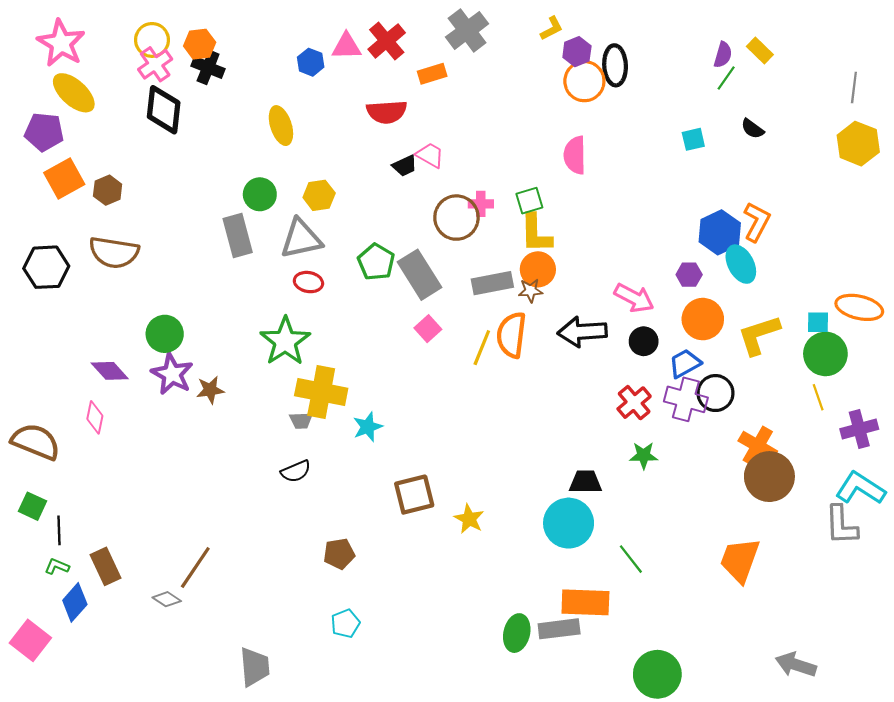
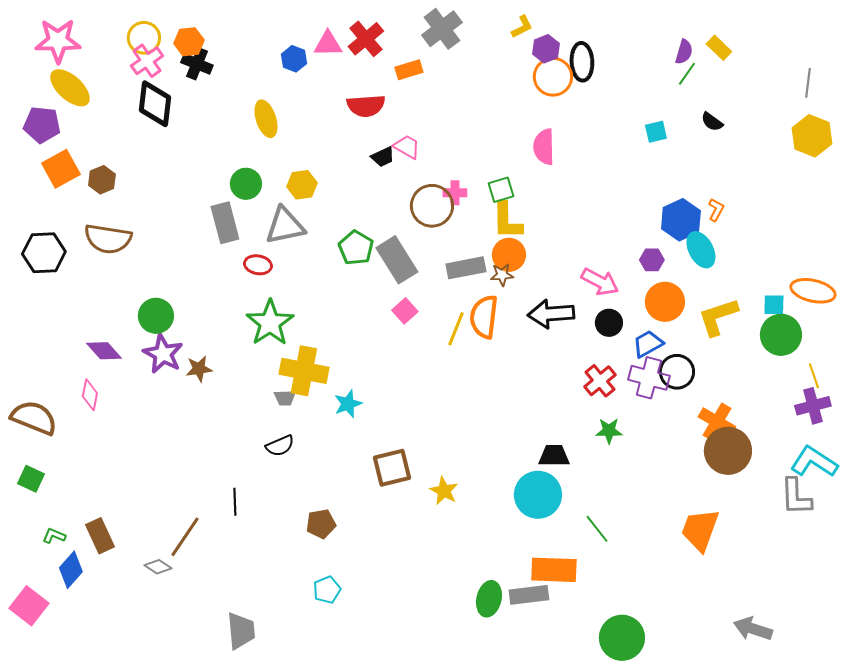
pink star: (61, 43) -> (58, 41), turned -30
orange L-shape: (757, 222) -> (716, 210), size x0.6
red ellipse: (308, 282) -> (258, 265), moved
yellow line: (818, 397) -> (814, 376), moved
black line: (59, 530) -> (235, 502), moved

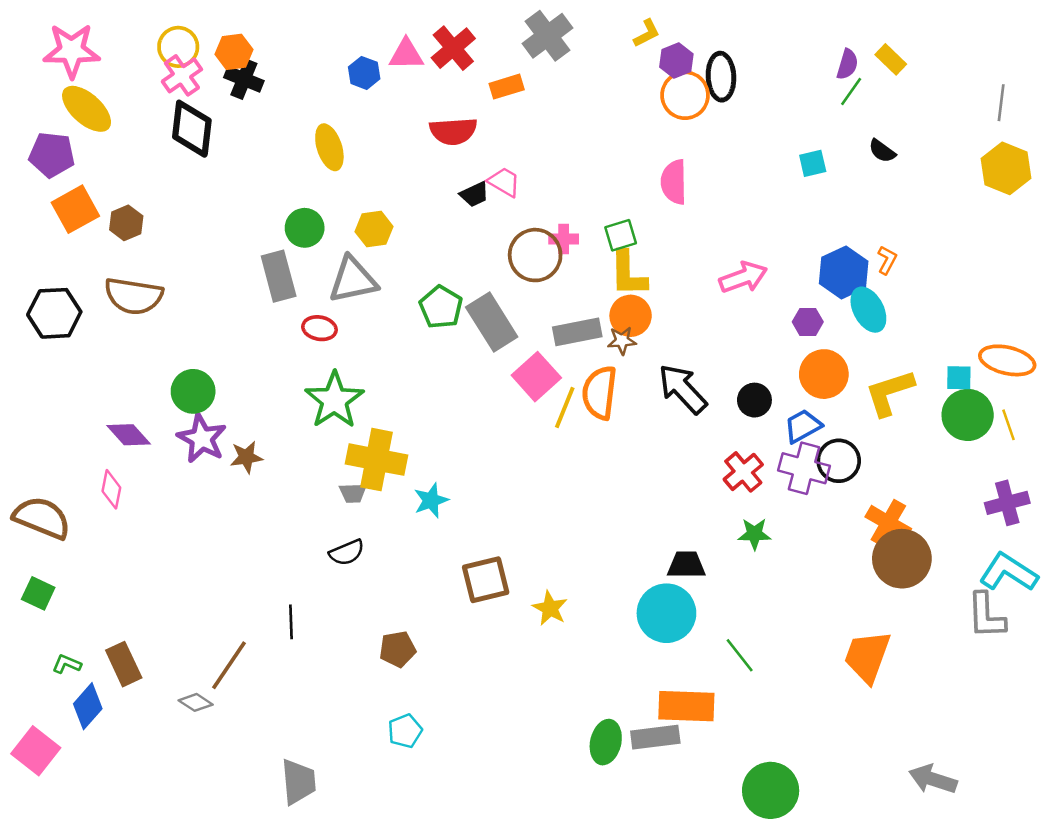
pink arrow: (600, 282) -> (743, 277), moved, turned -48
pink square: (405, 311) -> (536, 377), moved, size x1.5
black arrow: (551, 314) -> (683, 389), turned 51
yellow line: (814, 376) -> (1008, 425), moved

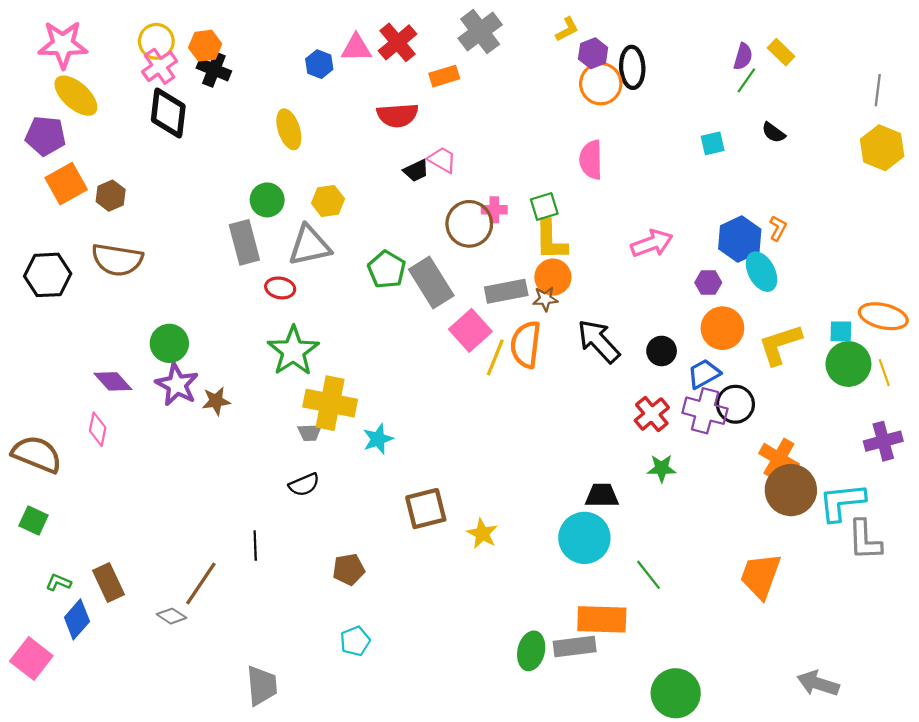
cyan L-shape: (1008, 572) -> (842, 502), moved, turned -39

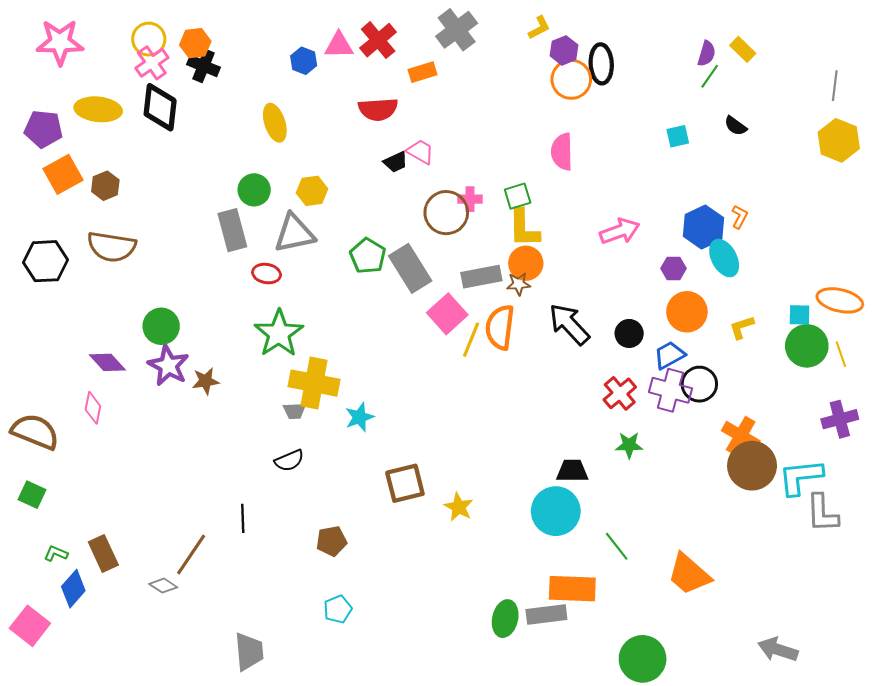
yellow ellipse: (76, 96) -> (98, 109), moved, turned -36
yellow L-shape: (780, 344) -> (742, 327), size x0.6
orange trapezoid: (760, 576) -> (689, 574), moved, turned -69

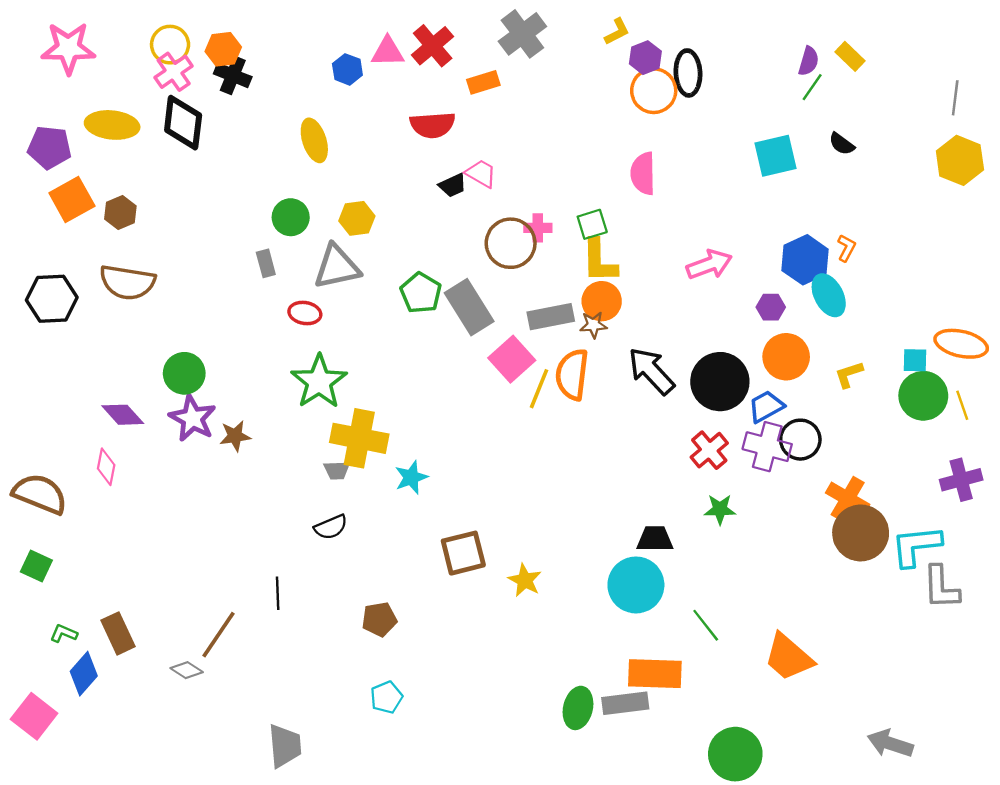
cyan square: (678, 136) -> (775, 156), size x1.6
gray rectangle: (232, 230) -> (266, 263), size x0.6
black circle: (629, 333) -> (720, 382), size x1.8

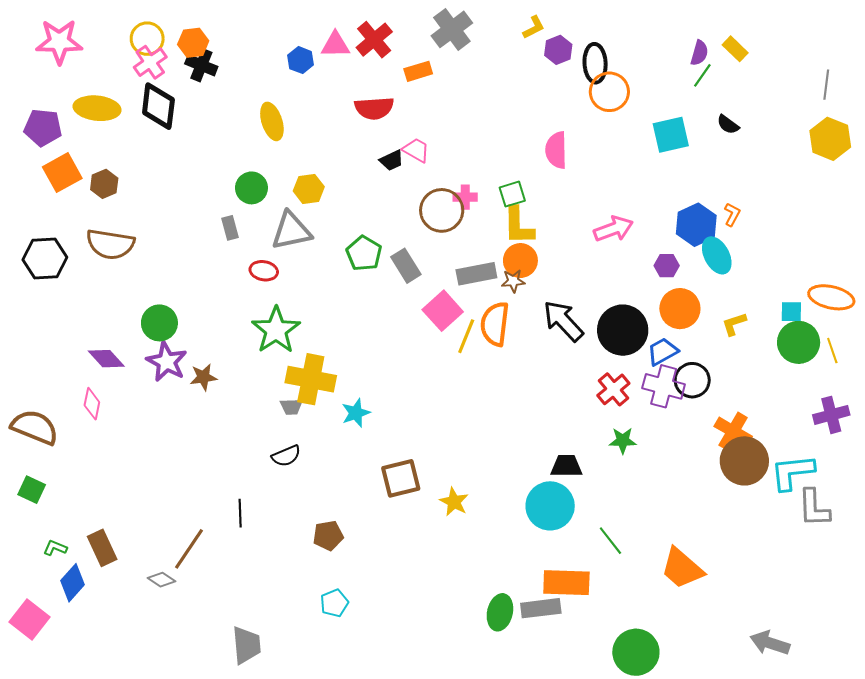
orange circle: (654, 91) -> (609, 92), moved
gray rectangle: (469, 307) -> (406, 266), size x0.7

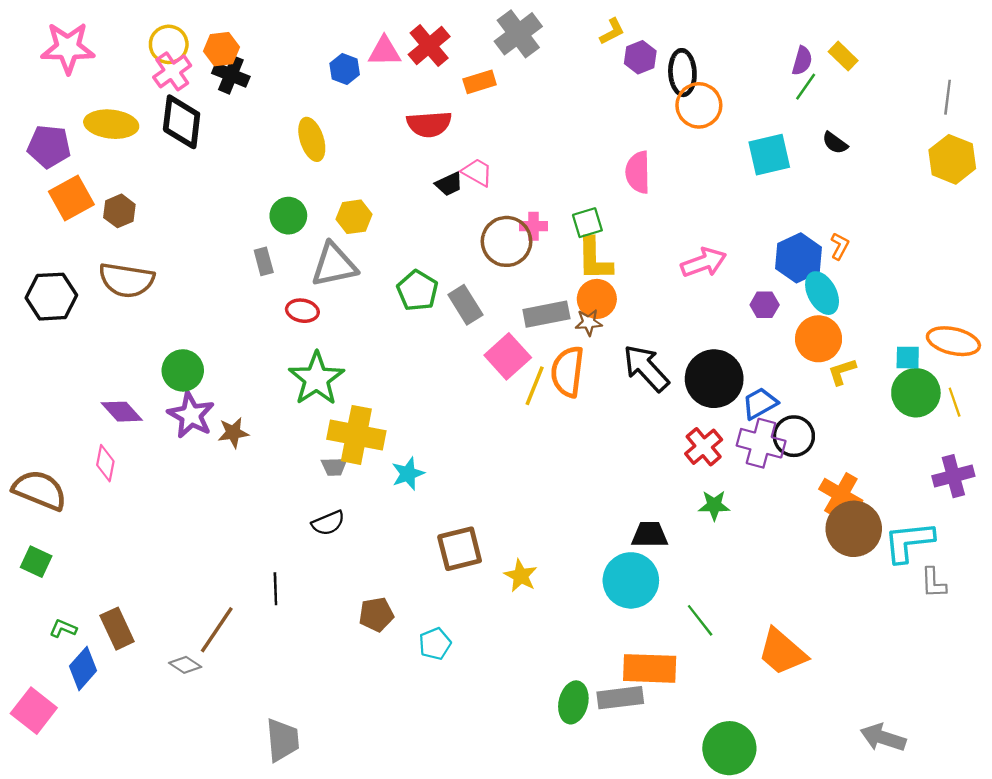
orange circle: (680, 309) -> (819, 339), moved
gray L-shape: (814, 508) -> (933, 583), size x0.7
cyan pentagon: (334, 603) -> (435, 644), moved

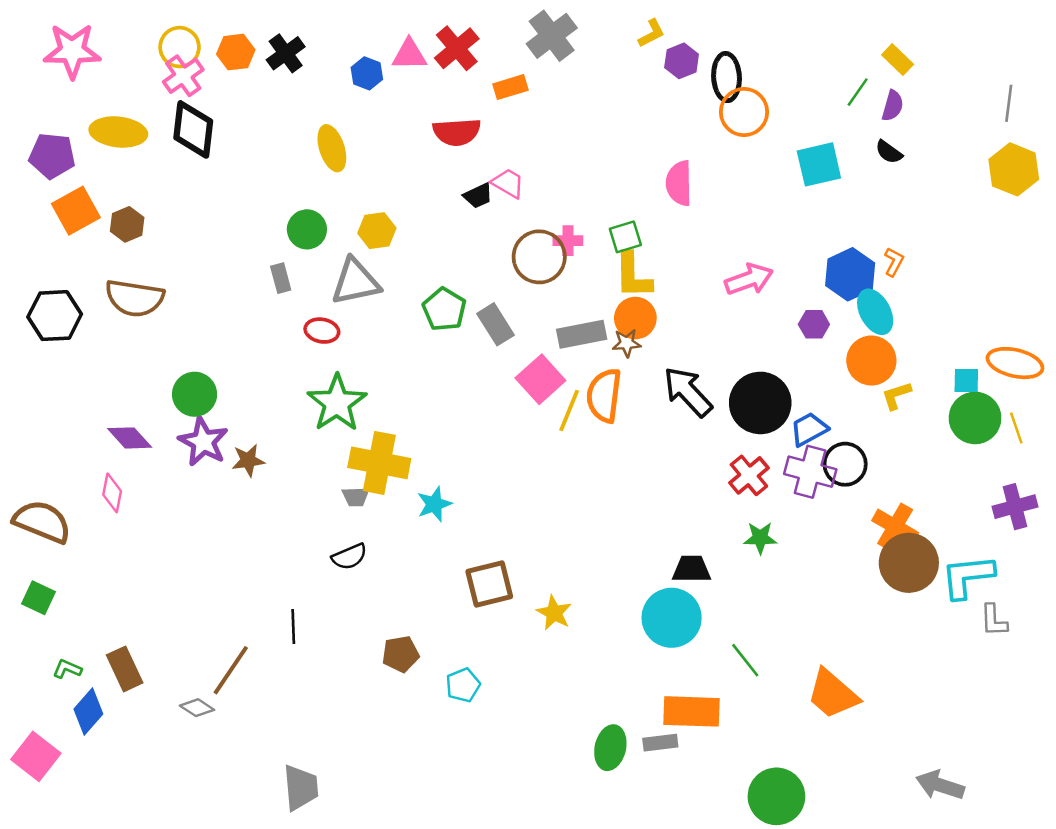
purple semicircle: (802, 61) -> (893, 106), moved
black cross: (231, 75) -> (286, 53), moved, turned 32
gray rectangle: (620, 698) -> (660, 743), size x0.7

